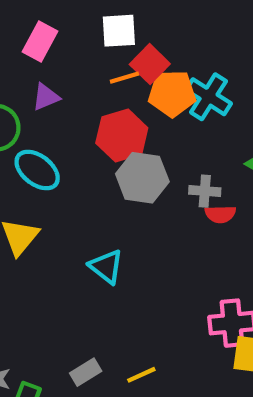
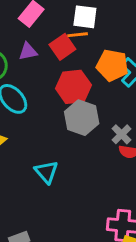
red square: (150, 64) -> (62, 47), moved
orange line: (124, 78) -> (78, 35), moved
gray cross: (205, 191) -> (121, 134), turned 30

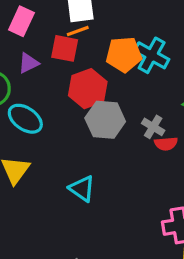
red square: (62, 47) -> (65, 48), turned -30

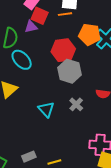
red square: (65, 48) -> (40, 16), moved
gray cross: (153, 127) -> (76, 104), moved

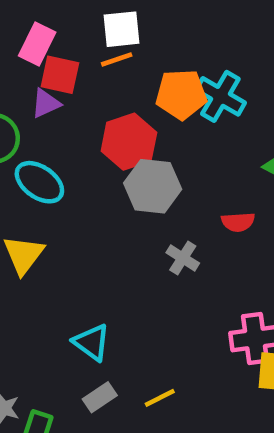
cyan triangle: (46, 109) -> (92, 342), moved

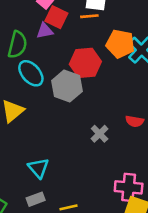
gray hexagon: (153, 186) -> (67, 86), moved

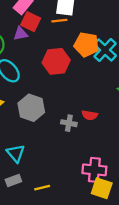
gray hexagon: (67, 86) -> (31, 108), moved
red semicircle: (135, 121) -> (90, 115), moved
gray cross: (100, 134) -> (69, 123), turned -35

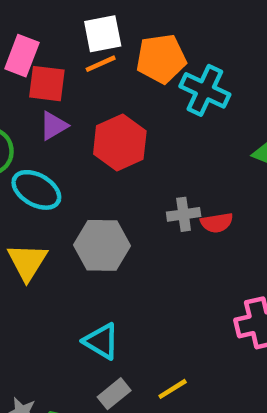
purple triangle: (21, 34) -> (54, 126), moved
orange pentagon: (86, 45) -> (161, 59), moved
gray cross: (69, 123) -> (184, 214), moved

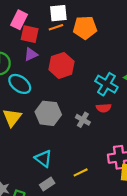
cyan cross: (205, 90) -> (106, 84), moved
gray cross: (184, 214) -> (83, 120), moved, turned 32
yellow line: (173, 389) -> (81, 172), moved

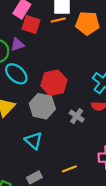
purple triangle: (31, 54) -> (17, 45), moved
red hexagon: (61, 65) -> (54, 83), moved
cyan triangle: (43, 159) -> (33, 141), moved

